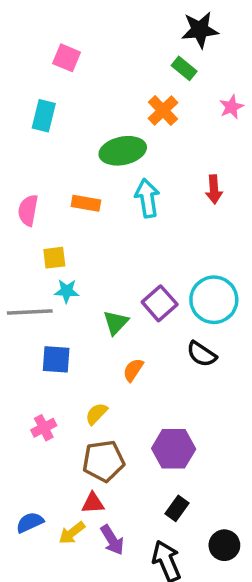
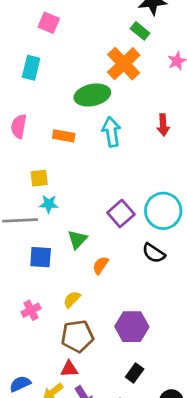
orange cross: (163, 110) -> (124, 64), size x1.4
pink semicircle: (28, 210) -> (19, 126), moved
green triangle: (116, 323) -> (77, 239), moved

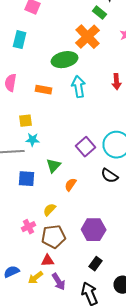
pink cross: (31, 310) -> (29, 227), moved

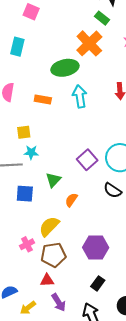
yellow semicircle: (50, 210) -> (49, 226), size x1.5
yellow arrow: (36, 278) -> (28, 308), moved

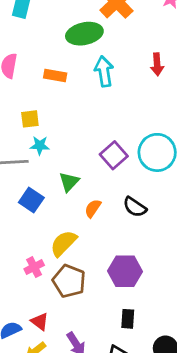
black semicircle: (113, 190) -> (135, 207), moved
blue square: (25, 194) -> (31, 200), turned 30
brown pentagon: (53, 255) -> (69, 281), turned 30
red triangle: (47, 280) -> (40, 322), moved, turned 40
black rectangle: (98, 283) -> (128, 319), turned -32

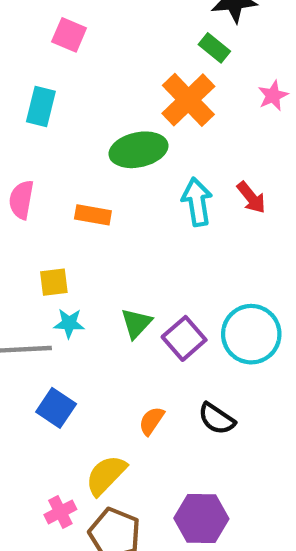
red arrow: (157, 64) -> (251, 198), turned -35
cyan arrow: (104, 71) -> (197, 202), moved
green triangle: (69, 182) -> (136, 323), moved

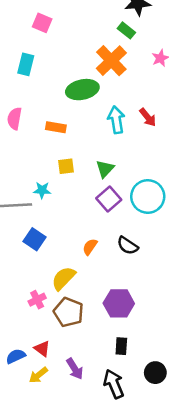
yellow square: (54, 282) -> (66, 166), moved
green triangle: (136, 323) -> (105, 169), moved

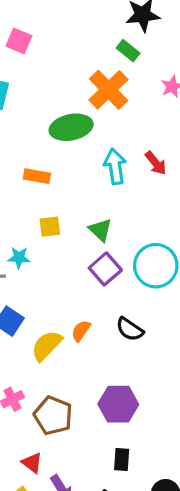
green triangle: (105, 169) -> (100, 230), turned -30
yellow semicircle: (63, 278) -> (47, 346), moved
red triangle: (42, 349) -> (32, 463), moved

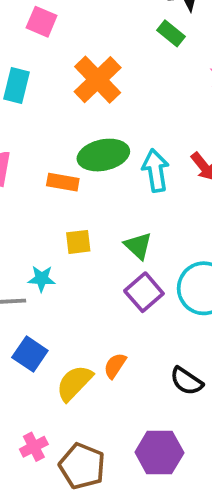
orange cross: (109, 90) -> (98, 80), moved
green ellipse: (71, 127) -> (103, 155), moved
black semicircle: (130, 329) -> (186, 381), moved

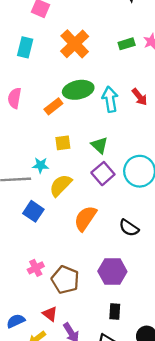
green rectangle: (171, 33) -> (127, 44), moved, turned -56
orange rectangle: (63, 182) -> (53, 106), turned -48
orange semicircle: (115, 366) -> (85, 218), size x1.6
yellow semicircle: (74, 383) -> (61, 185), moved

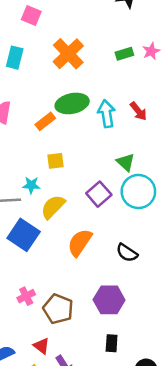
green triangle: (99, 145) -> (126, 162), moved
blue square: (33, 211) -> (24, 235), size x1.4

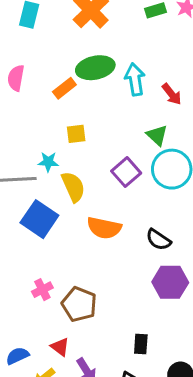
red arrow: (138, 111) -> (172, 94), moved
yellow semicircle: (53, 207) -> (73, 187), turned 112
orange semicircle: (80, 243) -> (104, 228), turned -112
purple hexagon: (109, 300) -> (170, 282), moved

